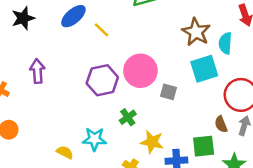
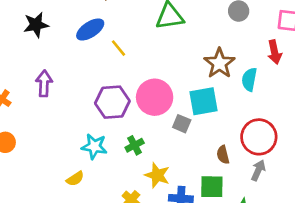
cyan square: (204, 69) -> (204, 101), moved
brown semicircle: (221, 124) -> (223, 155), moved
cyan star: (94, 139) -> (94, 146), moved
yellow semicircle: (65, 152) -> (75, 179), moved, turned 112

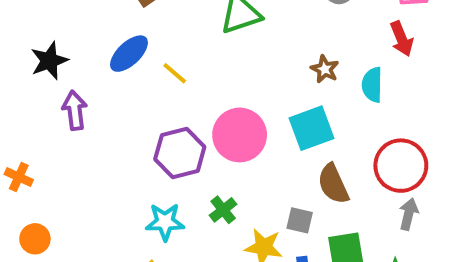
brown star: (219, 63) -> (325, 69), size x0.6
purple arrow: (44, 83) -> (75, 110), moved
gray square: (182, 124) -> (300, 220), moved
brown semicircle: (223, 155) -> (333, 184), moved, size x1.5

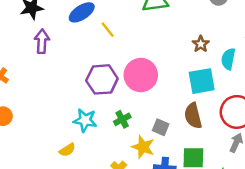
cyan square: (312, 128) -> (202, 81), moved
gray square: (300, 220) -> (161, 127), moved

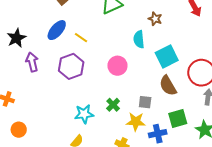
brown star: (201, 44) -> (155, 19), moved
cyan semicircle: (228, 59) -> (139, 39), moved
pink circle: (141, 75) -> (117, 66), size x0.7
purple hexagon: (102, 79) -> (71, 66), moved

